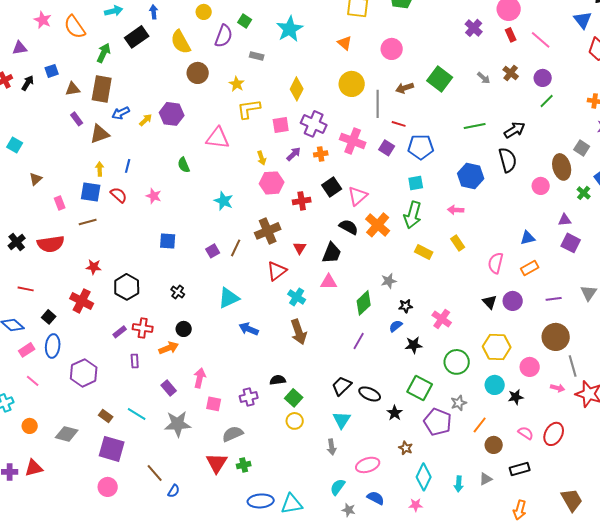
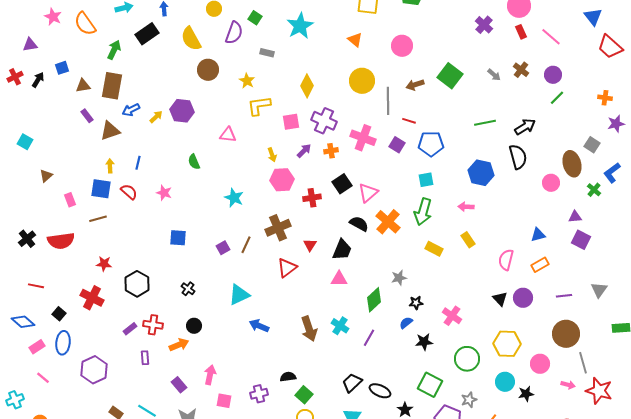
pink triangle: (218, 138) -> (228, 135), size x0.7
cyan cross: (297, 297) -> (340, 326), moved

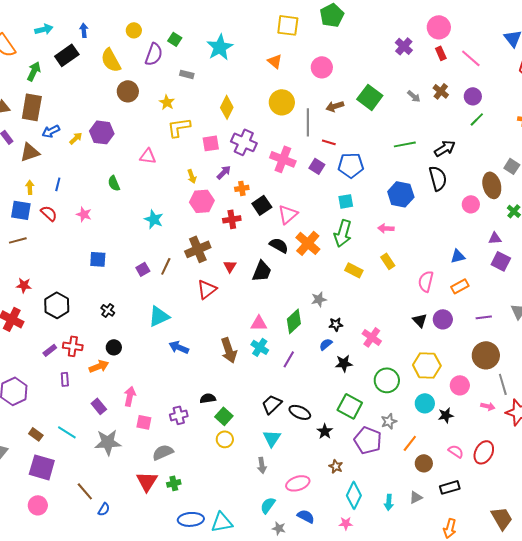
orange cross: (331, 151) -> (242, 188), moved
pink triangle: (339, 279) -> (259, 323), moved

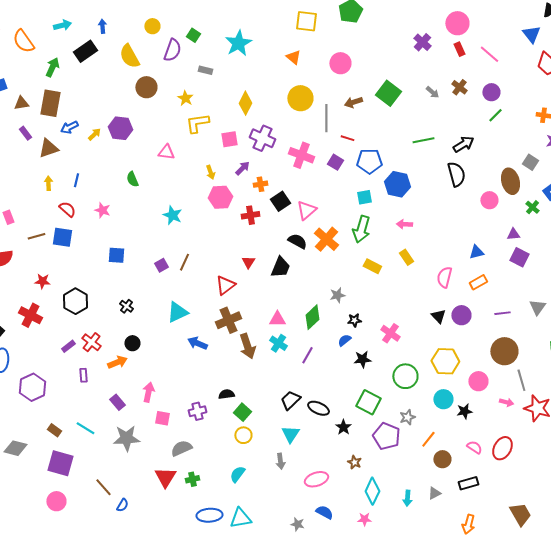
blue hexagon: (401, 194) -> (397, 184), moved
blue square: (21, 210) -> (62, 237), moved
brown cross: (198, 249) -> (228, 320), moved
red cross: (73, 346) -> (91, 342), turned 30
cyan semicircle: (268, 505) -> (237, 474), moved

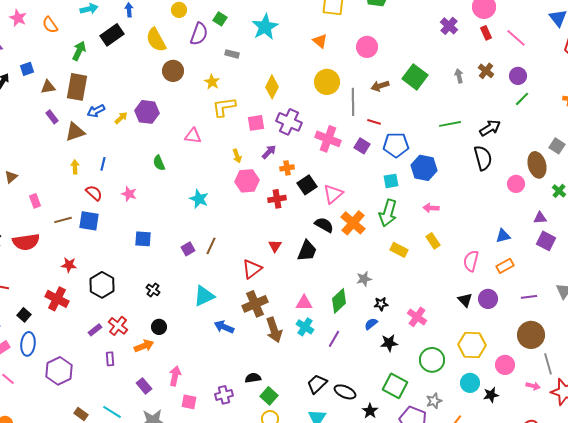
orange semicircle: (23, 41) -> (50, 25), size x0.7
gray arrow: (432, 92) -> (459, 76), turned -144

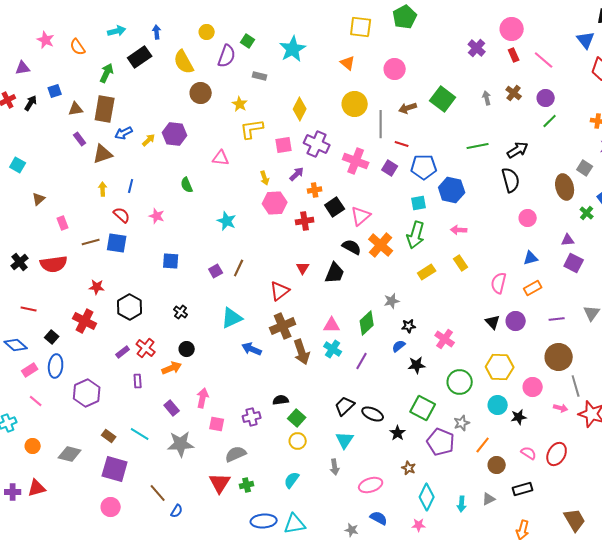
pink circle: (516, 184) -> (528, 218), moved
yellow rectangle: (399, 250) -> (427, 272), turned -60

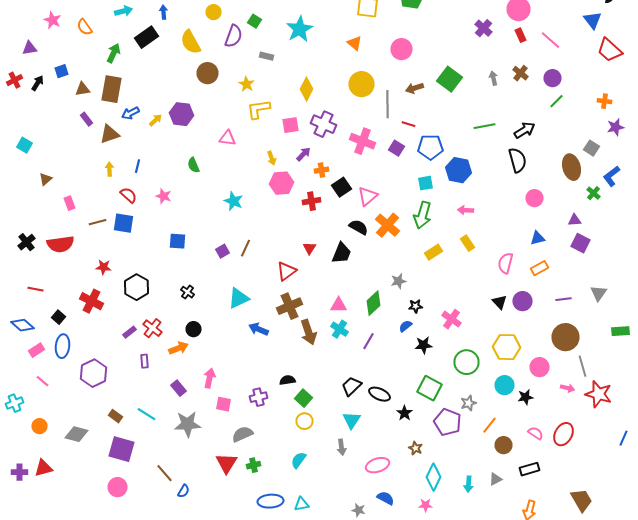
cyan triangle: (295, 524) -> (302, 504), size x0.7

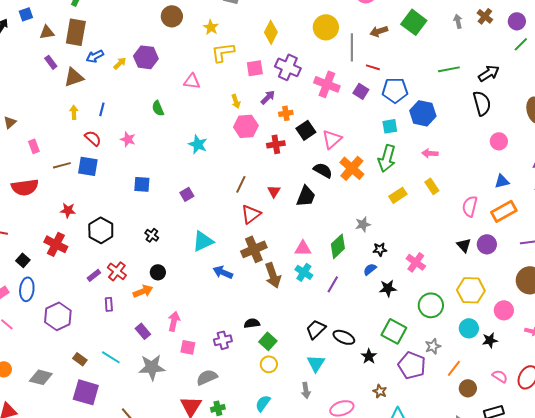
brown line: (246, 248) -> (241, 184), moved
orange rectangle: (540, 268) -> (504, 211), size x1.4

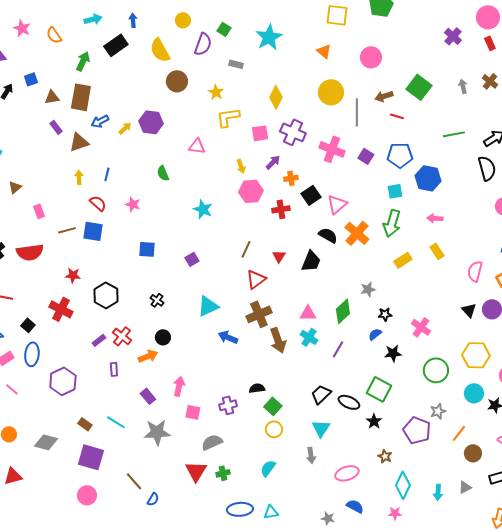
red line: (373, 67) -> (397, 116), moved
green square: (394, 331) -> (379, 389), moved

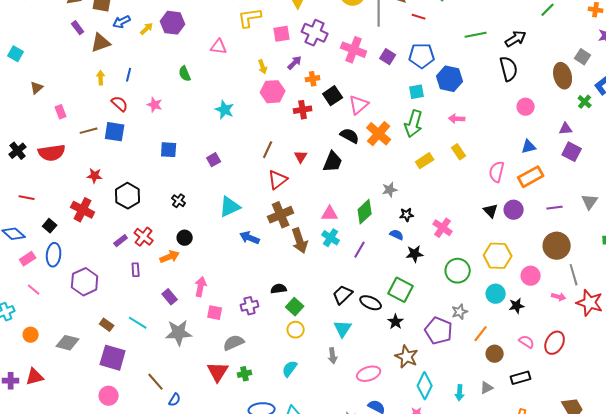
blue semicircle: (375, 334) -> (397, 235), turned 64
brown star: (385, 456) -> (407, 357), size x1.6

